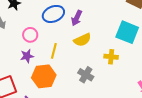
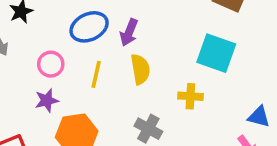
yellow semicircle: (82, 40) -> (140, 69), turned -72
yellow line: (54, 51) -> (96, 74), moved

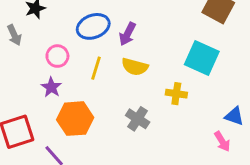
yellow semicircle: (140, 69) -> (135, 67), turned 110
purple star: (47, 100) -> (51, 87), turned -30

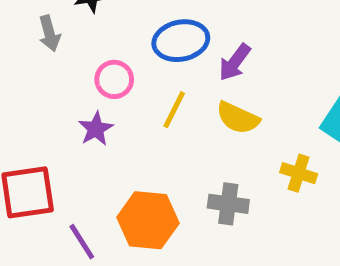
orange hexagon: (75, 119) -> (148, 220), moved
gray cross: (138, 119) -> (228, 204), turned -35

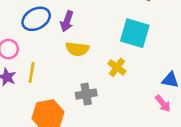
yellow line: (174, 110) -> (32, 72), moved
yellow cross: (299, 173) -> (117, 67), turned 36

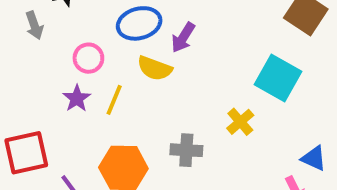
yellow semicircle: (77, 49) -> (155, 68), moved

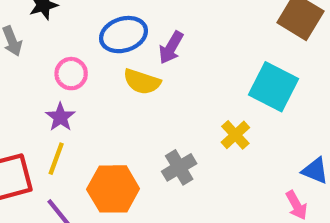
yellow line: (114, 100) -> (56, 159), moved
gray cross: (186, 150) -> (179, 167), turned -32

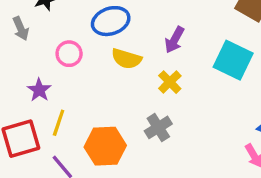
purple arrow: (171, 48) -> (174, 40), moved
purple star: (60, 117) -> (39, 90), moved
yellow cross: (235, 135) -> (170, 82), moved

